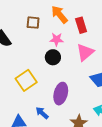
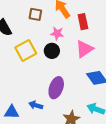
yellow square: (26, 80) -> (26, 50), moved
blue arrow: (42, 113) -> (36, 105), turned -32

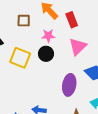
yellow square: (26, 50) -> (20, 58), turned -30
purple ellipse: (56, 88) -> (69, 85), moved

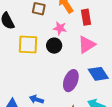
yellow square: (20, 58) -> (28, 44), turned -30

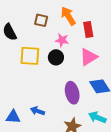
purple ellipse: (71, 81) -> (72, 93), turned -35

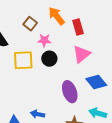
brown square: (41, 20) -> (30, 24), turned 32
pink star: (62, 40) -> (44, 40), moved

